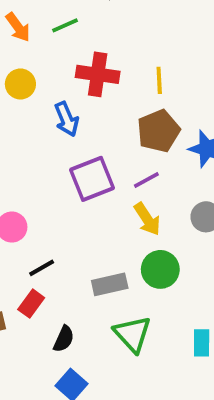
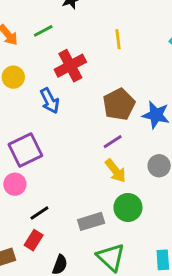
red cross: (98, 74) -> (70, 66), turned -32
yellow line: (159, 80) -> (118, 39), moved
purple square: (92, 179) -> (25, 150), moved

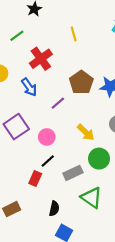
purple line: (113, 142) -> (58, 103), moved
pink circle: (15, 184) -> (47, 137), moved
black line: (39, 213) -> (48, 161), moved
red rectangle: (34, 240) -> (35, 178), moved

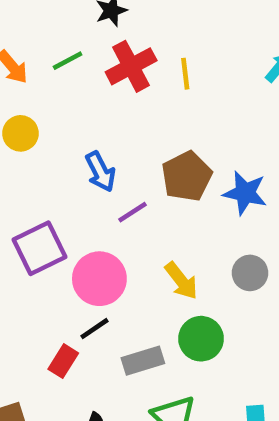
red cross: (41, 59) -> (131, 66), moved
blue arrow: (29, 87) -> (100, 172), moved
pink circle: (47, 137) -> (99, 279), size x1.5

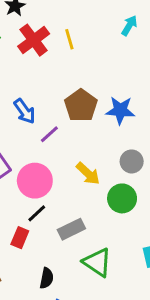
green circle: (201, 339) -> (122, 198), moved

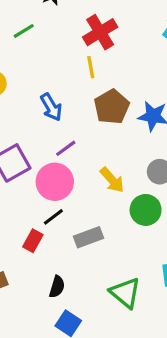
yellow line: (69, 39) -> (91, 67), moved
red cross: (34, 40) -> (100, 32), moved
purple line: (49, 134) -> (66, 148), moved
green triangle: (97, 262) -> (125, 293), moved

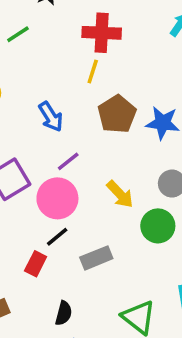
red cross: (100, 32) -> (102, 33), turned 36
yellow line: (91, 67) -> (93, 71), turned 30

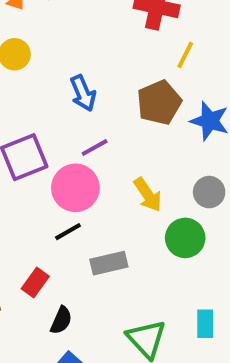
yellow line: (93, 71) -> (185, 55), moved
red rectangle: (36, 264) -> (35, 283), moved

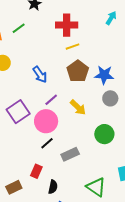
yellow line: (185, 55) -> (73, 47), moved, turned 56
gray circle: (209, 192) -> (110, 98), moved
yellow arrow: (148, 195) -> (78, 107), moved

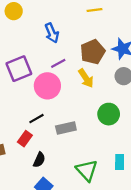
brown pentagon: (78, 71) -> (93, 52), moved
black line: (47, 143) -> (36, 119), moved

